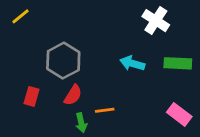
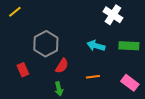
red semicircle: (73, 95) -> (62, 66), moved
red rectangle: (32, 96) -> (23, 70), turned -40
orange line: (105, 110) -> (93, 77), moved

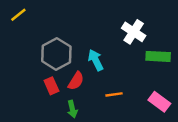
white cross: (113, 15) -> (134, 32), moved
cyan arrow: (96, 46) -> (96, 60), moved, turned 48
red rectangle: (23, 70) -> (51, 86), moved

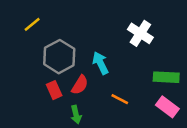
yellow line: (18, 15) -> (32, 24), moved
green rectangle: (158, 56) -> (166, 77), moved
orange line: (114, 94) -> (120, 99), turned 35

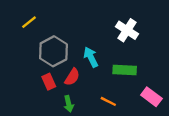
green rectangle: (166, 77) -> (125, 70), moved
orange line: (120, 99) -> (108, 101), moved

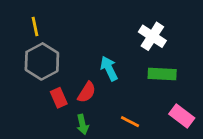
yellow line: (29, 22) -> (35, 27), turned -63
gray hexagon: (53, 51) -> (42, 61), moved
green rectangle: (125, 70) -> (162, 74), moved

